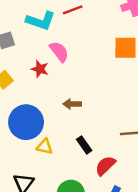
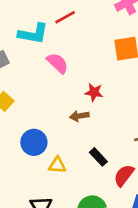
red star: (40, 69) -> (94, 92), moved
blue circle: (26, 122) -> (34, 142), size x0.7

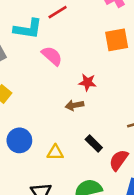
blue circle: (34, 142) -> (19, 140), moved

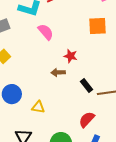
black rectangle: (94, 143) -> (87, 85), moved

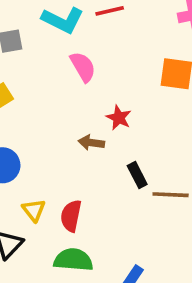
yellow triangle: (38, 107) -> (34, 210), moved, turned 32
red semicircle: (87, 119) -> (71, 216), moved, turned -42

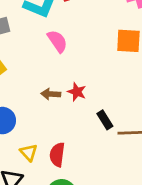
red star: (119, 118) -> (77, 92), moved
brown arrow: (91, 143) -> (51, 94), moved

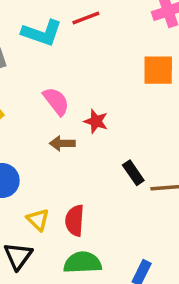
pink semicircle: (57, 41) -> (56, 101), moved
red star: (77, 92) -> (96, 121), moved

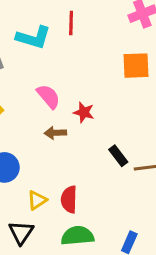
red line: (86, 18) -> (71, 23), turned -65
yellow triangle: (38, 220) -> (37, 200), turned 45

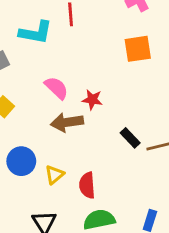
brown arrow: (55, 133) -> (67, 122), size x1.5
yellow triangle: (37, 200) -> (54, 175), moved

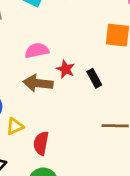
pink semicircle: (56, 88) -> (37, 50), turned -70
black rectangle: (130, 138) -> (94, 78), moved

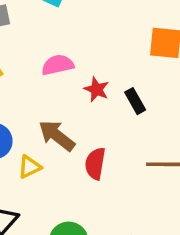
brown arrow: (38, 83) -> (57, 136), moved, turned 32
red semicircle: (41, 143) -> (95, 164), moved

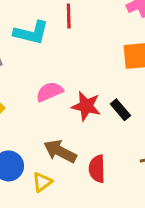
red star: (97, 89) -> (86, 106), size x1.4

